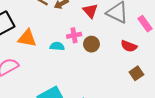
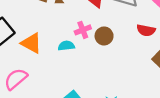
orange triangle: (27, 38) -> (31, 43), turned 30

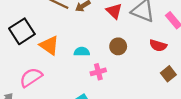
pink cross: (83, 30) -> (98, 72), moved

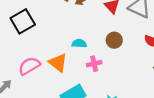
orange triangle: (49, 45) -> (58, 63), moved

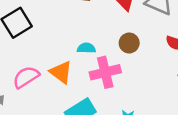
pink cross: (94, 64) -> (105, 72), size x1.6

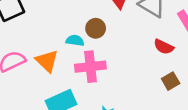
brown circle: (129, 43) -> (96, 28), moved

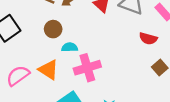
brown circle: (96, 28) -> (53, 29), moved

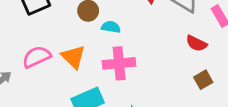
cyan semicircle: (70, 47) -> (111, 27), moved

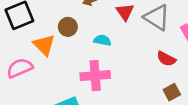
cyan semicircle: (111, 27) -> (102, 40), moved
orange triangle: (73, 57) -> (44, 45), moved

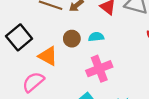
brown circle: (68, 27) -> (72, 39), moved

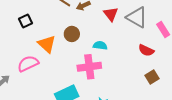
black square: (19, 37) -> (25, 21), size x0.6
cyan semicircle: (96, 37) -> (100, 45), moved

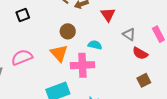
gray triangle: (137, 17) -> (129, 34), moved, size x0.6
orange triangle: (47, 44) -> (59, 53), moved

